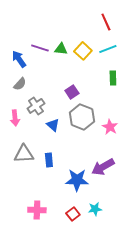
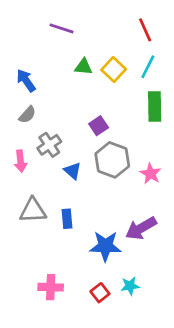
purple line: (40, 48) -> (62, 28), moved
cyan line: (108, 49) -> (148, 67), turned -42
green rectangle: (113, 78) -> (155, 107), size x1.5

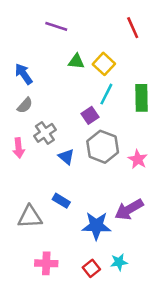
cyan line: (148, 67) -> (106, 94), moved
gray triangle: (33, 211) -> (30, 217), moved
blue rectangle: (67, 219) -> (61, 201), turned -54

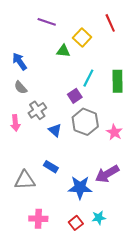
yellow square: (104, 64) -> (82, 37), moved
gray semicircle: (25, 105) -> (21, 87), turned 96

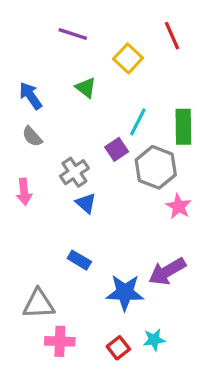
green triangle: (63, 51) -> (86, 88), moved, turned 32
gray cross: (37, 110) -> (74, 172), moved
gray hexagon: (85, 122) -> (156, 167), moved
gray triangle: (25, 180) -> (39, 304), moved

